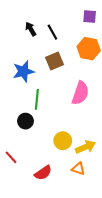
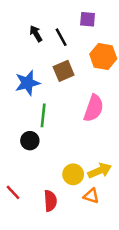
purple square: (90, 17) -> (88, 19), moved
yellow circle: (63, 141) -> (73, 174), moved
red line: (11, 157) -> (13, 192), moved
red semicircle: (43, 173) -> (50, 201), turned -60

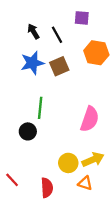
blue star: (27, 83) -> (32, 63), moved
pink semicircle: (94, 108) -> (90, 119), moved

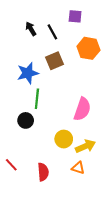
blue star: (32, 63) -> (28, 73), moved
yellow circle: (68, 163) -> (64, 139), moved

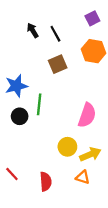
purple square: (75, 16) -> (92, 18), moved, turned -32
blue star: (28, 73) -> (16, 86), moved
black circle: (26, 120) -> (20, 116), moved

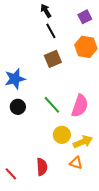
black arrow: (33, 30) -> (46, 11), moved
green line: (39, 104) -> (52, 105), moved, turned -48
red line: (12, 174) -> (11, 174), moved

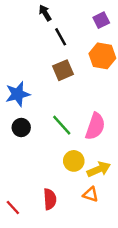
black arrow: (46, 11) -> (45, 13), moved

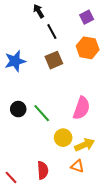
blue star: (18, 94) -> (15, 61), moved
green line: (62, 125) -> (42, 113), moved

